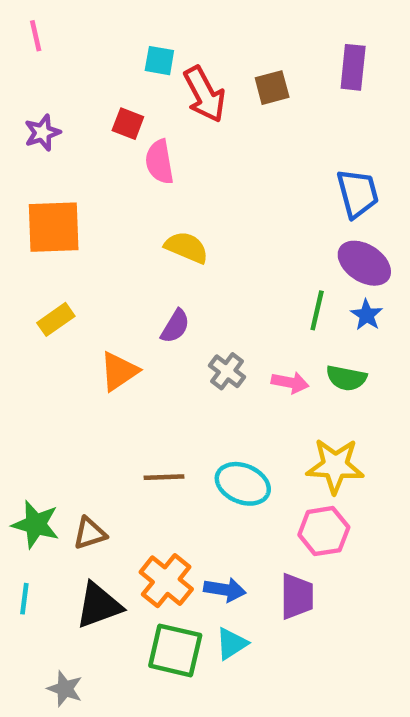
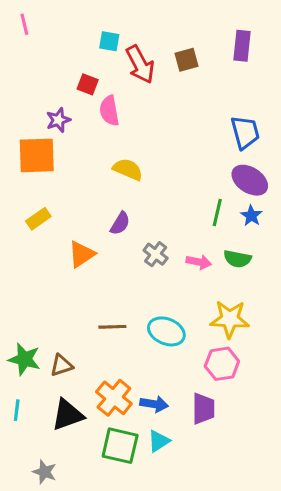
purple star: (42, 133) -> (58, 120), moved

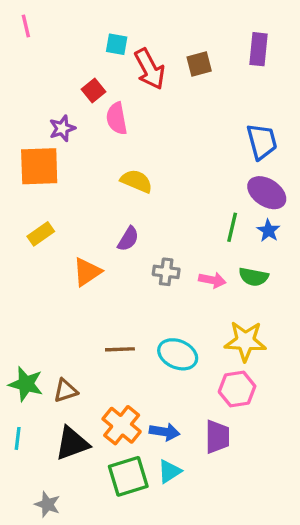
red square: (88, 84) -> (94, 90), turned 30
gray cross: (156, 254) -> (166, 272), turned -30
green square: (120, 446) -> (128, 476), turned -30

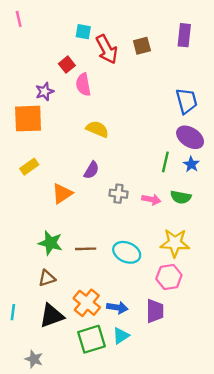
green star: (26, 384) -> (50, 243), moved

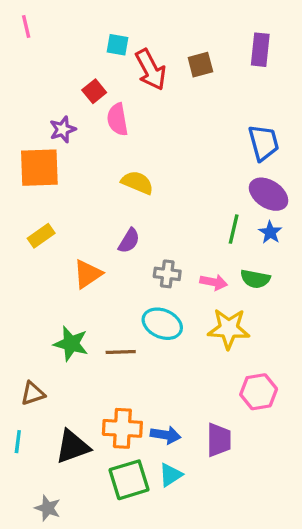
yellow star: (175, 243) -> (229, 329), moved
cyan ellipse: (127, 252) -> (162, 324), moved
pink hexagon: (169, 277) -> (259, 392), moved
brown triangle: (47, 278) -> (33, 393), moved
orange cross: (87, 303) -> (122, 428), turned -36

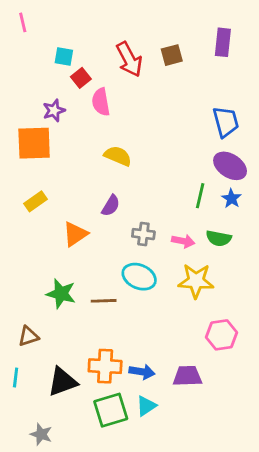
cyan square: (117, 45) -> (64, 57), moved
purple trapezoid: (219, 440) -> (187, 376), turned -92

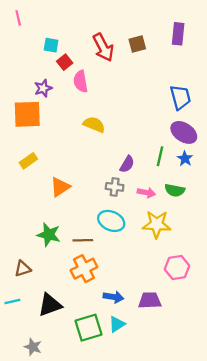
purple semicircle: (111, 206) -> (127, 164), moved
orange cross: (105, 366) -> (84, 269), moved, turned -30
cyan line: (16, 377) -> (12, 302), turned 70

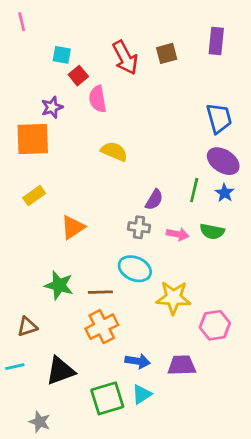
yellow star: (157, 224) -> (173, 298), moved

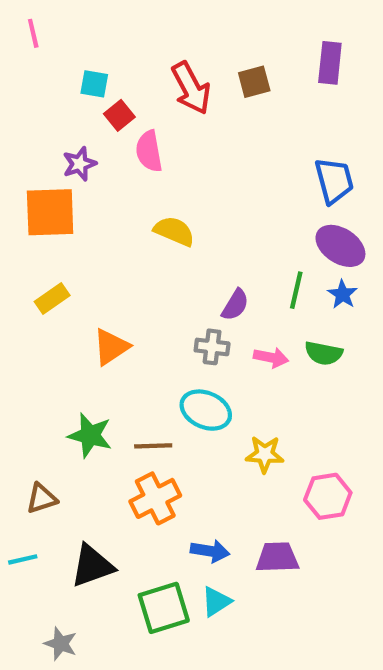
yellow star: (173, 298) -> (265, 454), size x0.7

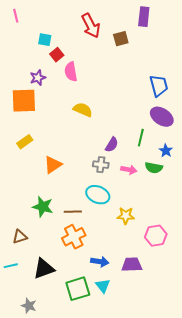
purple rectangle: (330, 63) -> (144, 17), moved
red arrow: (191, 88) -> (91, 26), moved
blue star: (343, 294) -> (166, 151), moved
cyan triangle: (216, 602) -> (103, 286), turned -35

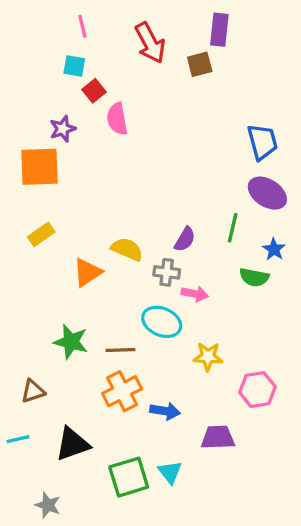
pink line: (16, 16) -> (82, 26), moved
purple rectangle: (144, 17) -> (219, 30), moved
yellow semicircle: (83, 110) -> (127, 249), moved
pink arrow: (129, 170) -> (195, 294), moved
blue arrow: (100, 262) -> (165, 411), moved

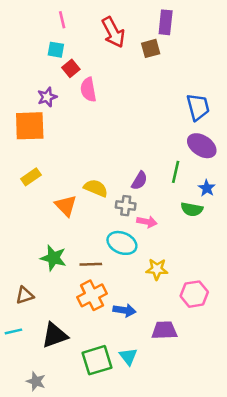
orange triangle: (87, 272) -> (66, 206), turned -40

